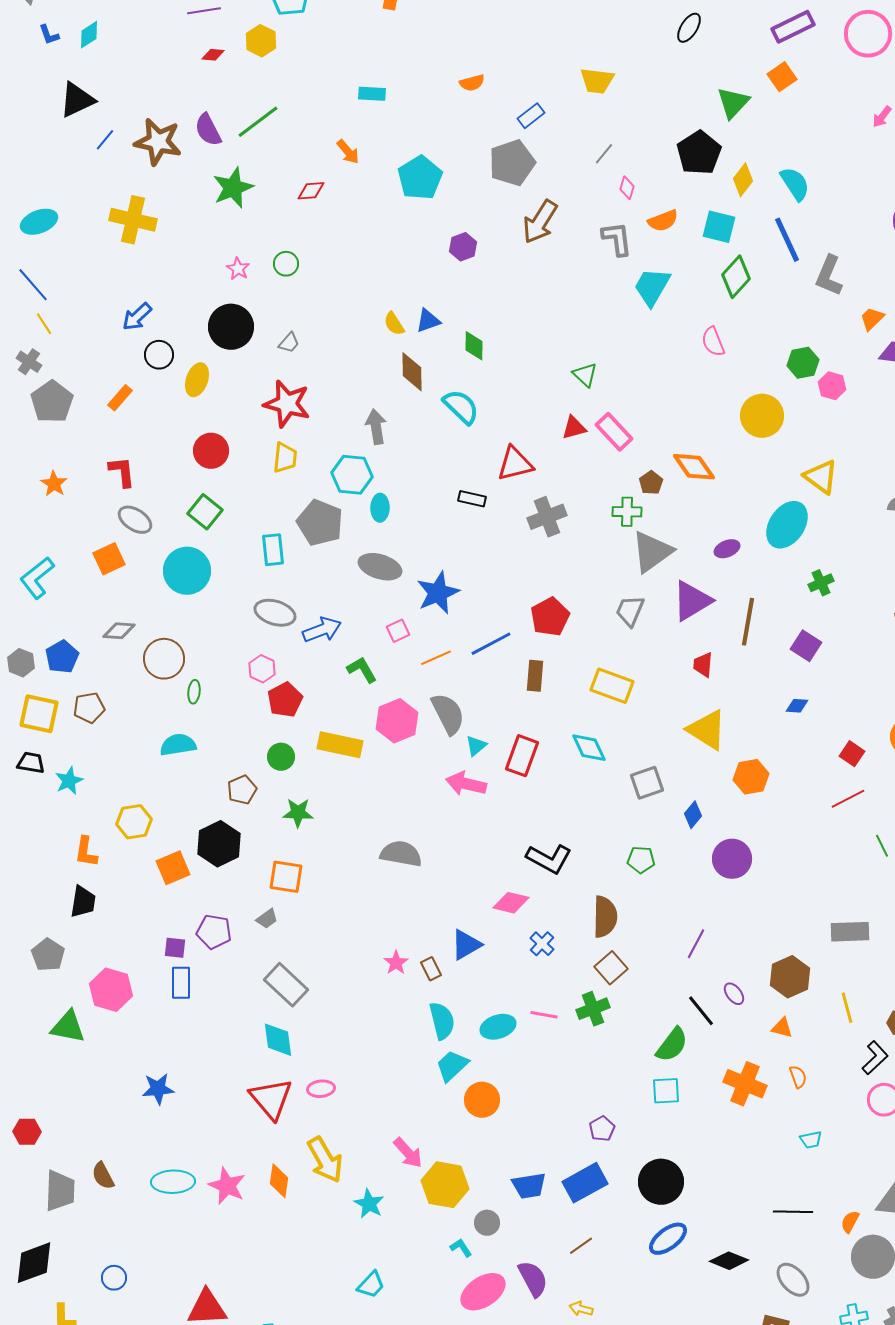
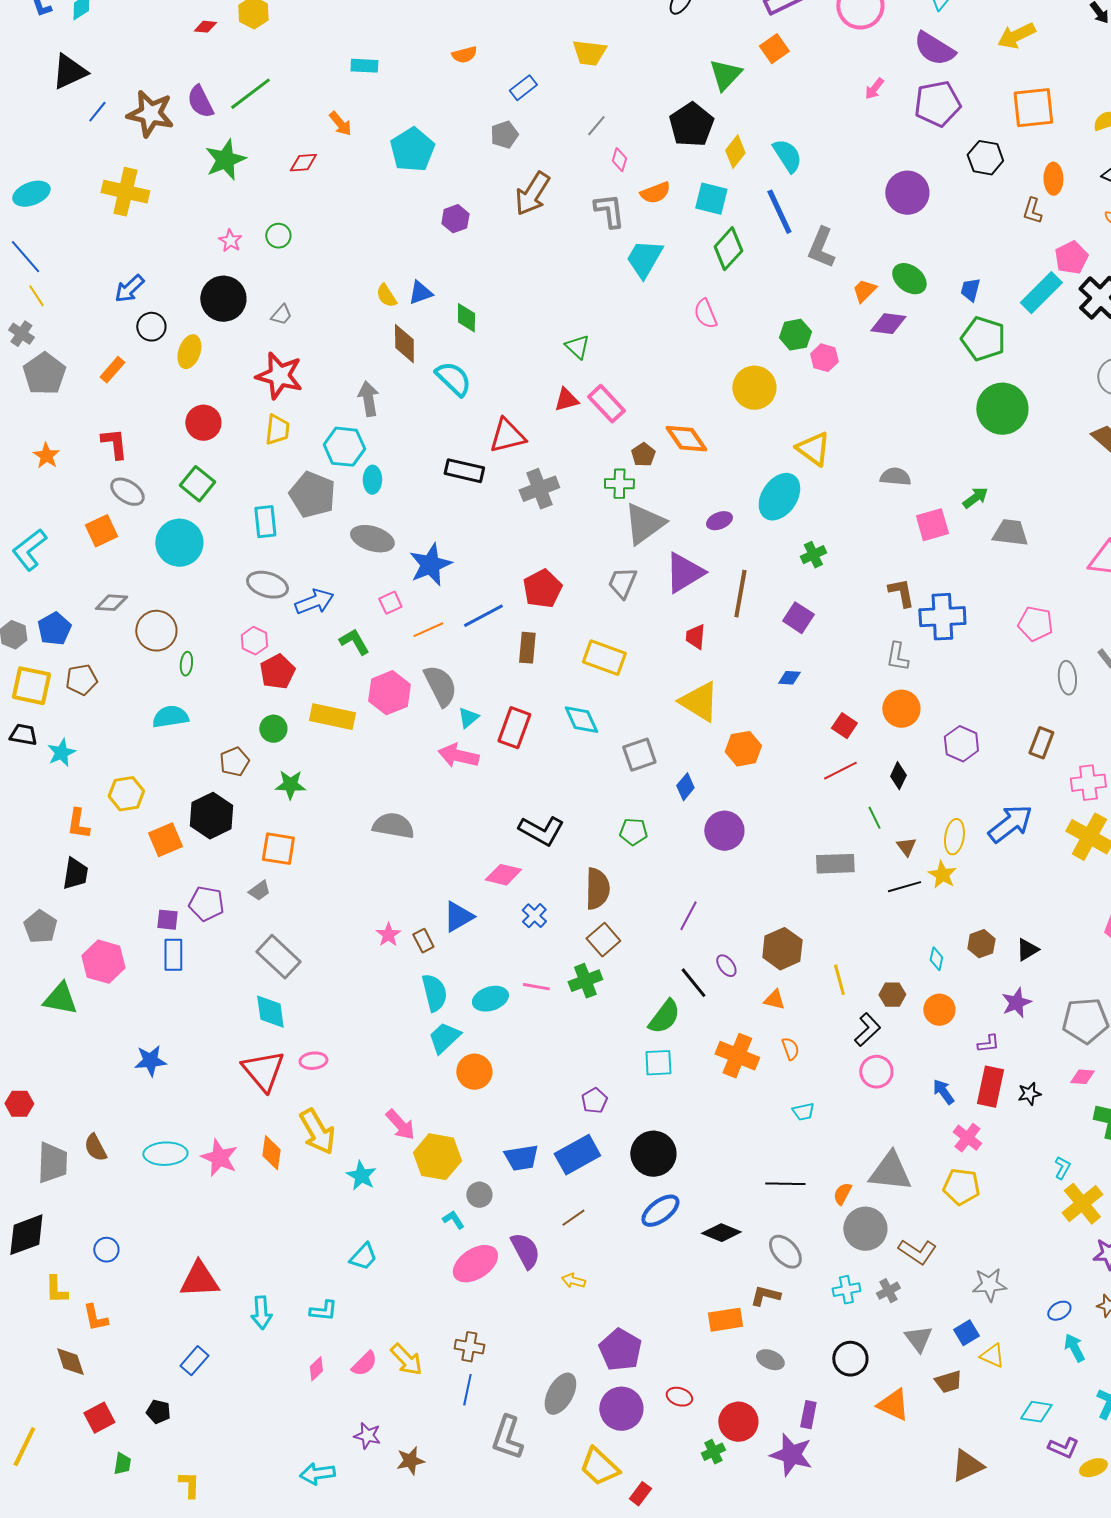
gray pentagon: (512, 163) -> (504, 135), size x0.6
black rectangle: (472, 499) -> (464, 471), size x1.4
gray rectangle: (850, 932) -> (835, 864), moved

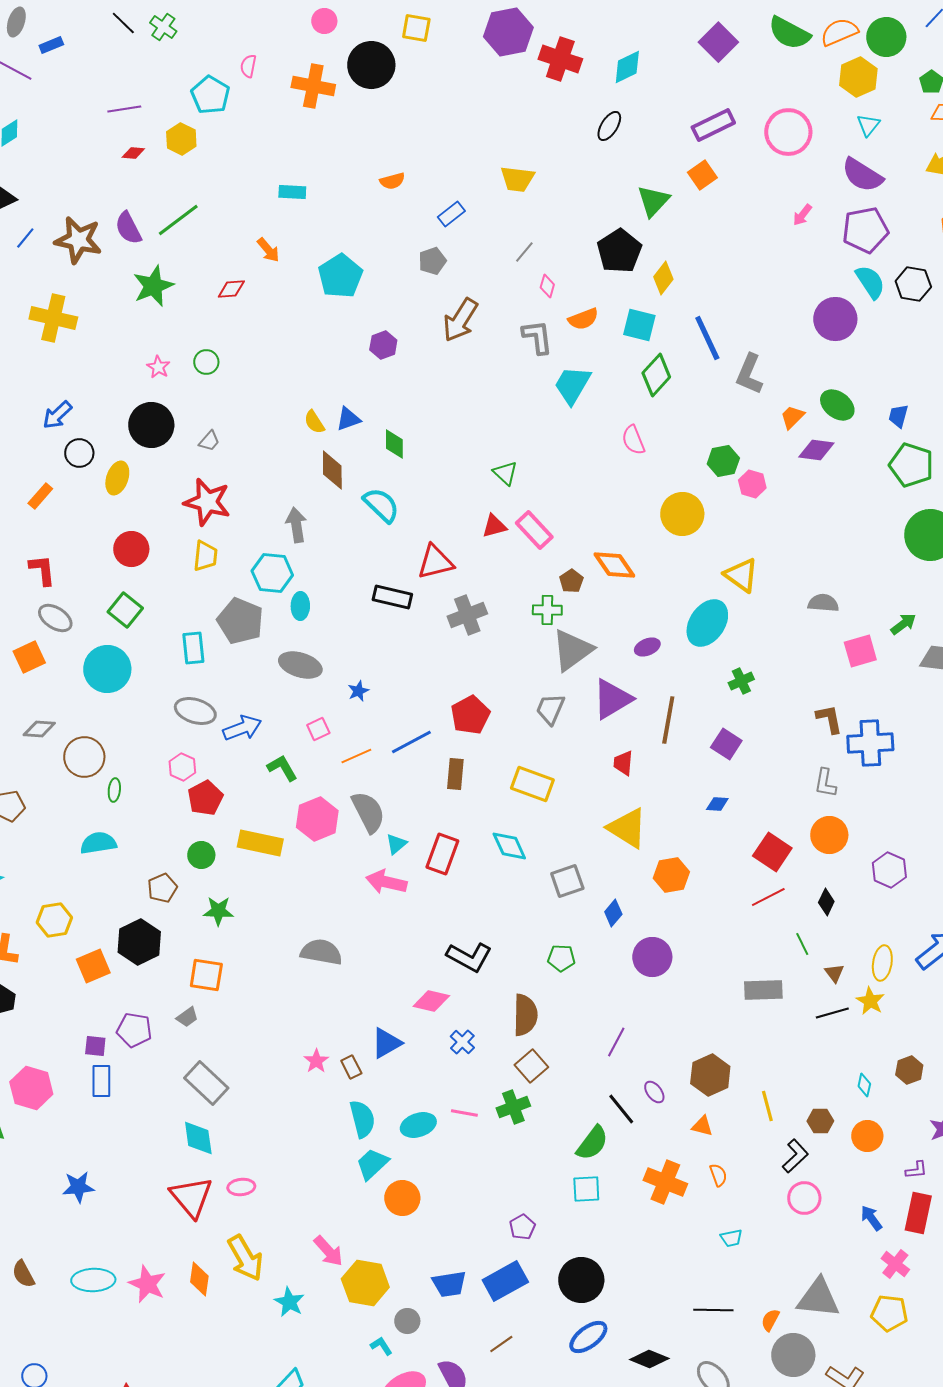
cyan semicircle: (787, 156) -> (870, 282), moved
blue star: (430, 565) -> (358, 691), size x0.5
red square: (844, 726) -> (772, 852), size x1.5

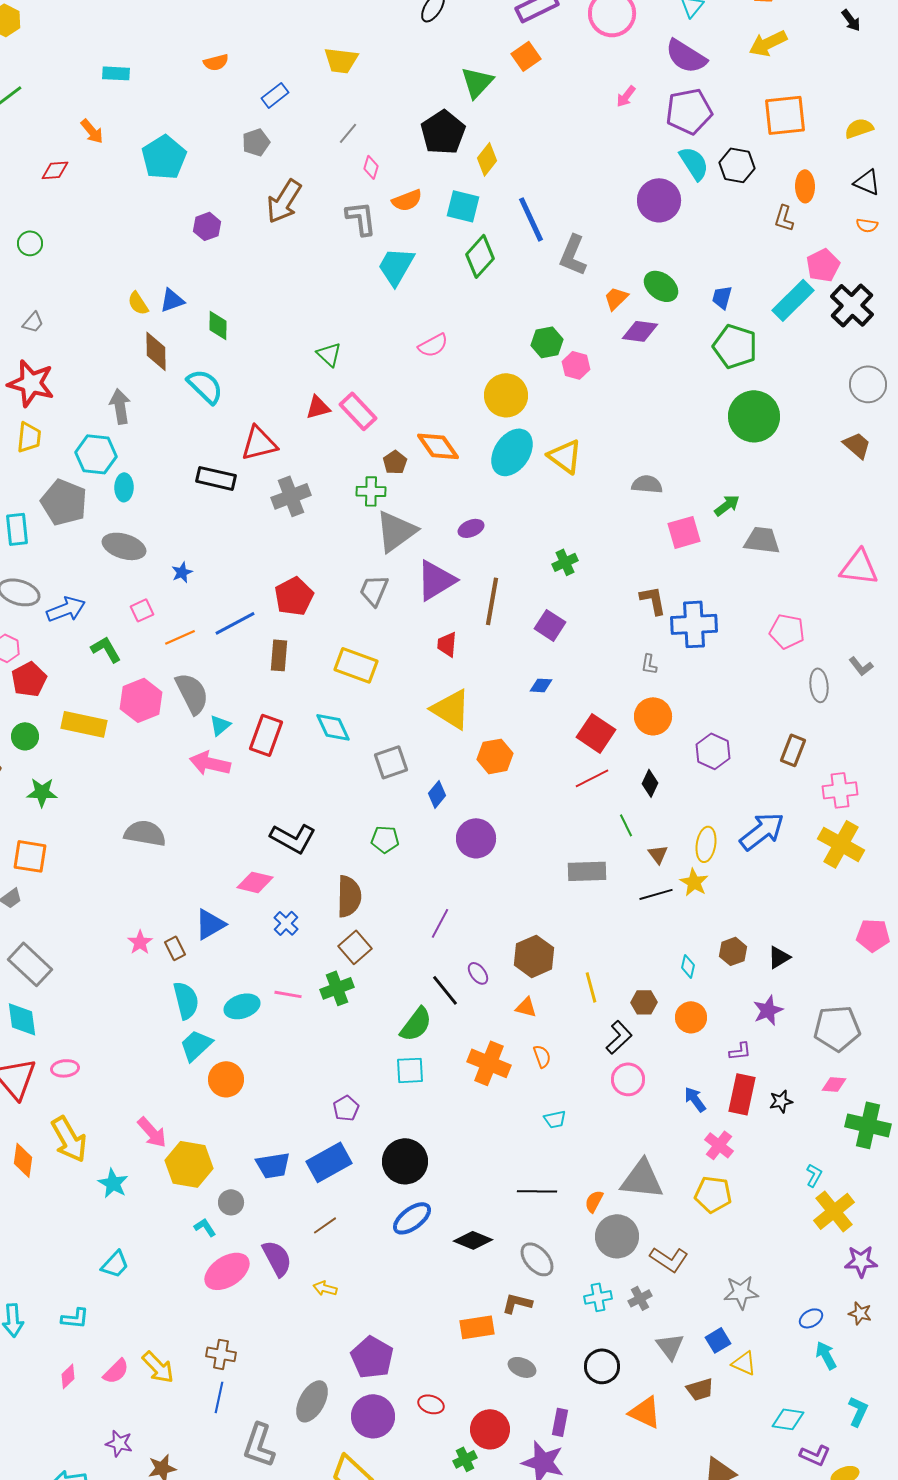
pink semicircle: (633, 440) -> (433, 345), moved, turned -96
cyan ellipse: (707, 623) -> (512, 452), moved
gray L-shape: (825, 783) -> (649, 664), size x0.7

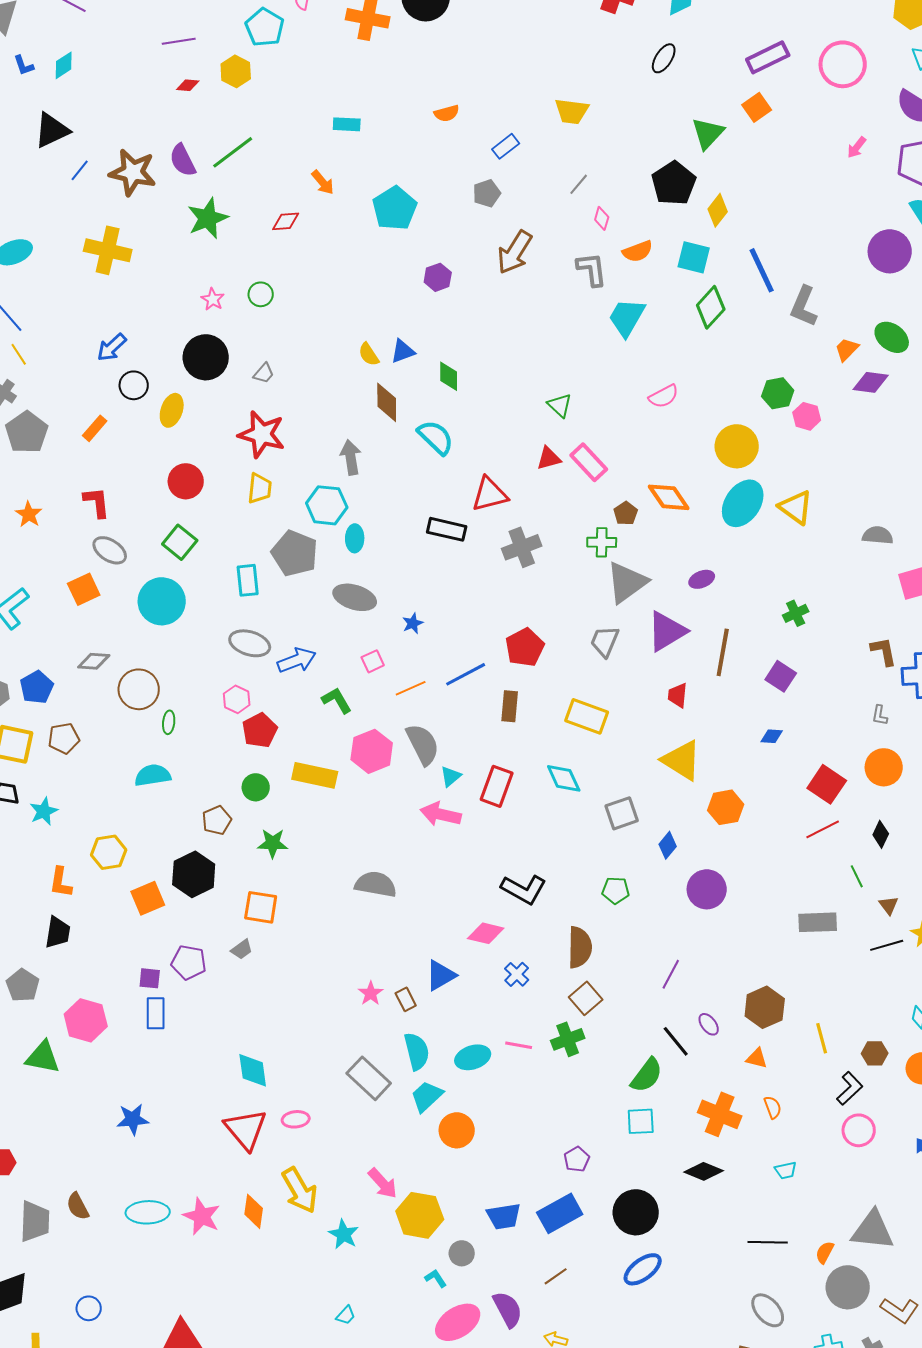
gray rectangle: (30, 964) -> (369, 1078), moved
black diamond: (473, 1240) -> (704, 1171), moved
cyan trapezoid: (115, 1264) -> (346, 1315), size x0.7

